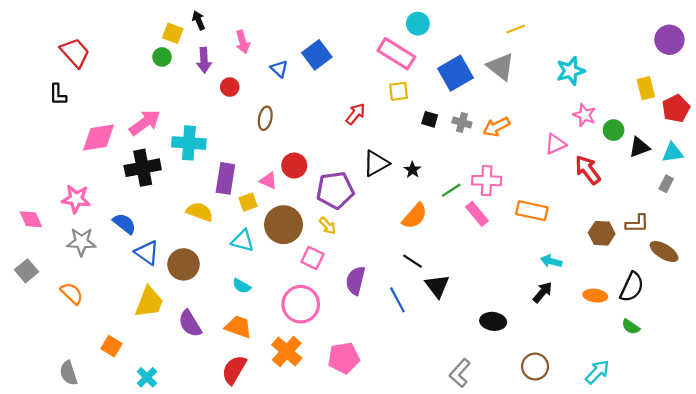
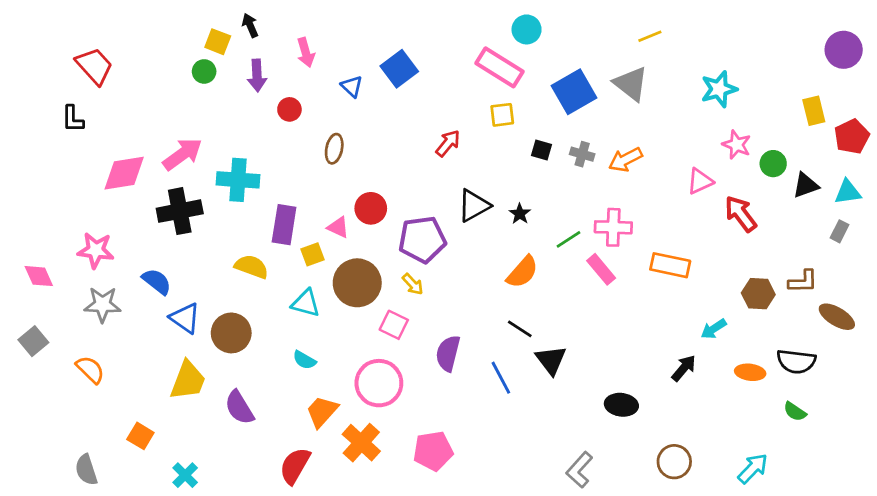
cyan arrow: (551, 261) -> (714, 329), moved, turned -48
black semicircle: (632, 287) -> (796, 361), turned 72
orange trapezoid: (238, 327) -> (322, 412), moved, turned -68

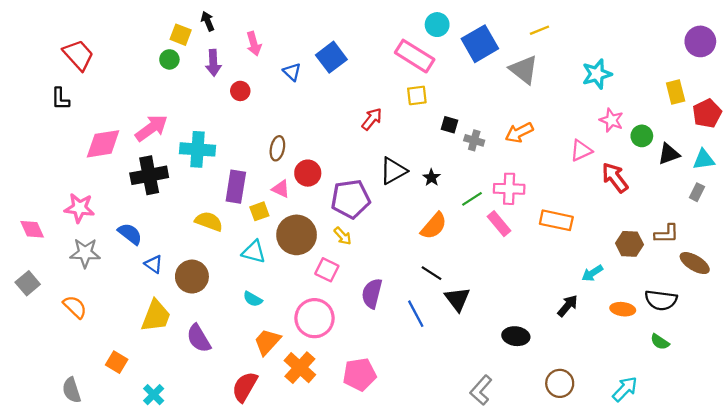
blue square: (574, 92) -> (480, 44), moved
brown ellipse: (334, 149) -> (277, 148), moved
gray cross: (582, 154) -> (474, 140), moved
blue triangle: (185, 318) -> (154, 264), size x0.7

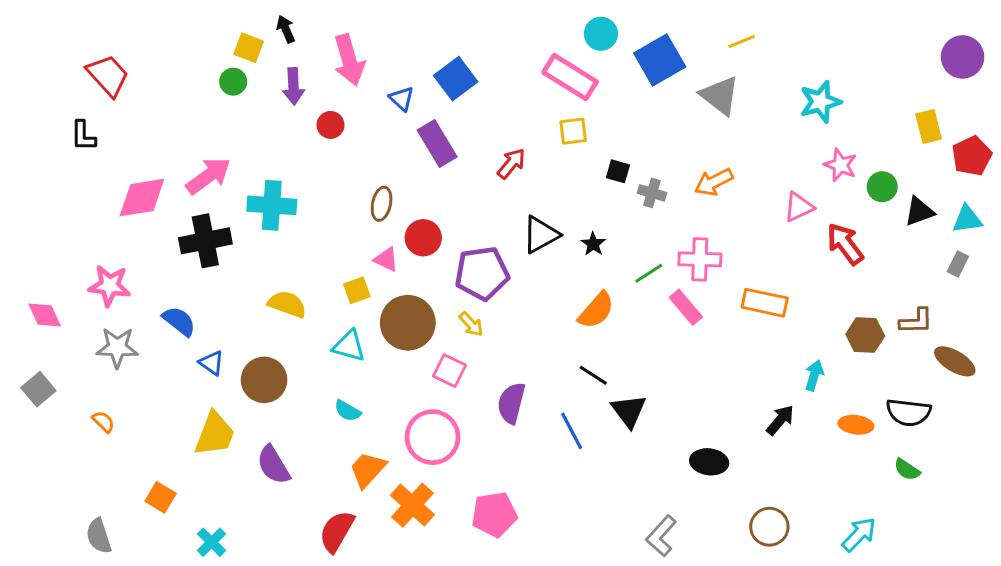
pink arrow: (254, 44) -> (349, 60), size x1.5
purple rectangle: (236, 187) -> (437, 143), moved, turned -40
cyan arrow: (592, 273) -> (814, 375), turned 140
orange semicircle: (75, 307) -> (103, 422), size x0.7

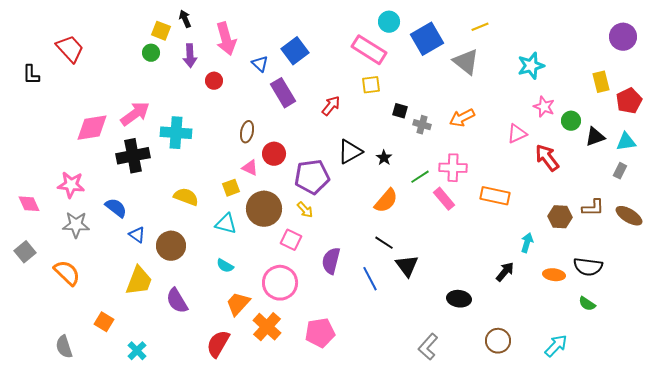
black L-shape: (83, 136) -> (31, 75), moved
brown ellipse: (955, 361) -> (629, 216), moved
orange semicircle: (103, 422) -> (67, 273), size x1.8

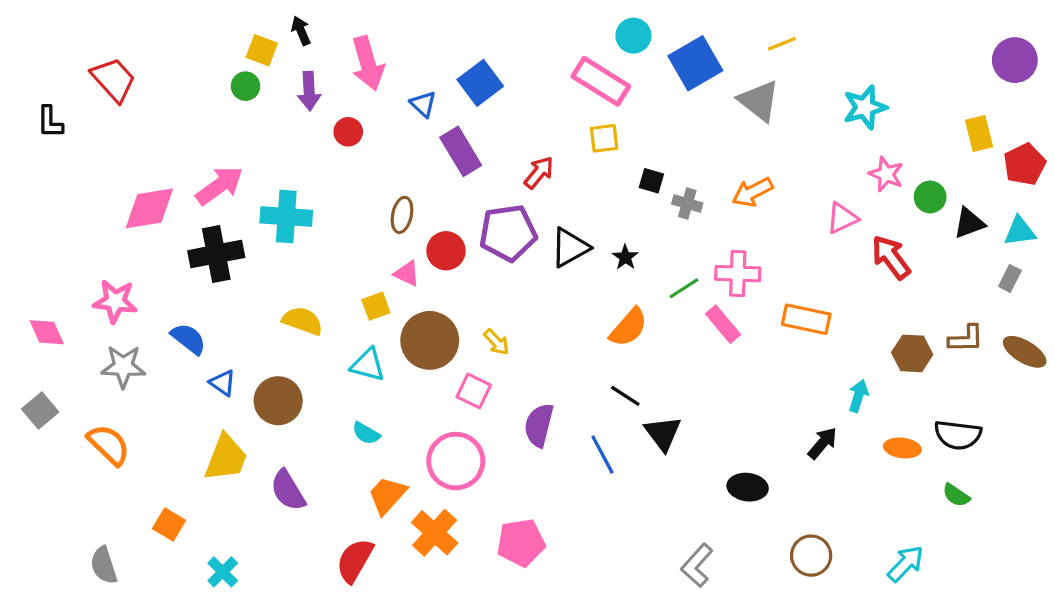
purple pentagon: (312, 177) -> (508, 233), moved

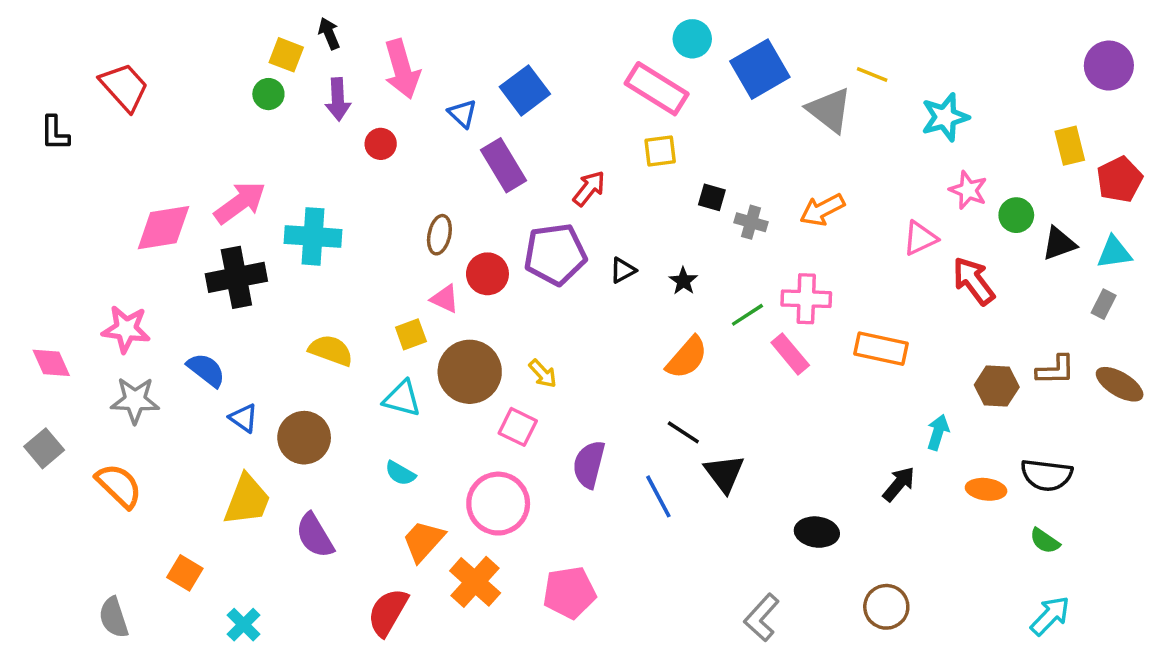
yellow line: (782, 44) -> (872, 74), moved, turned 44
black triangle: (570, 248) -> (623, 270), size x0.6
cyan arrow: (906, 564) -> (1050, 616), moved

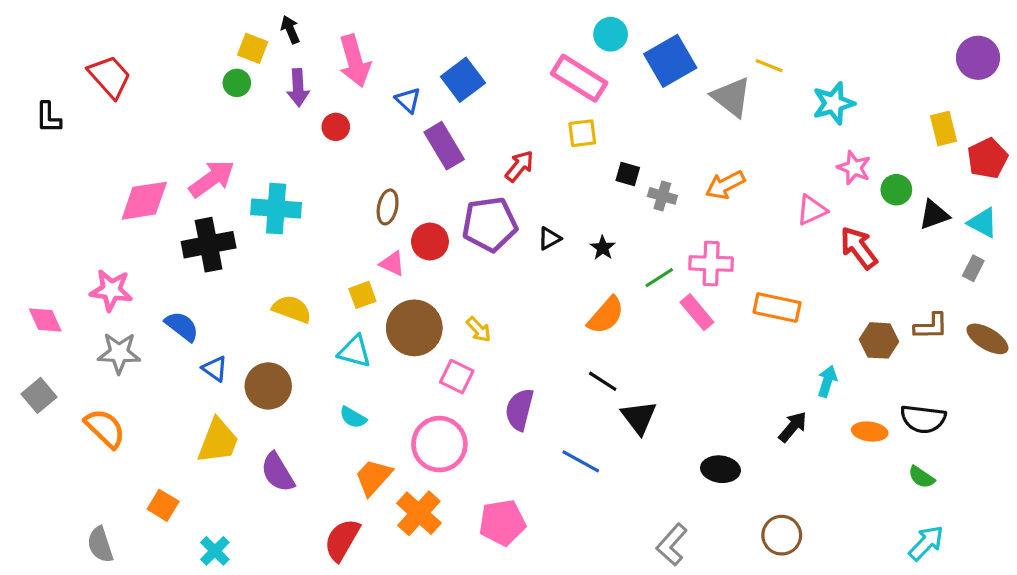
cyan triangle: (1114, 252) -> (983, 223), turned 36
blue line: (658, 496) -> (581, 461), moved, turned -33

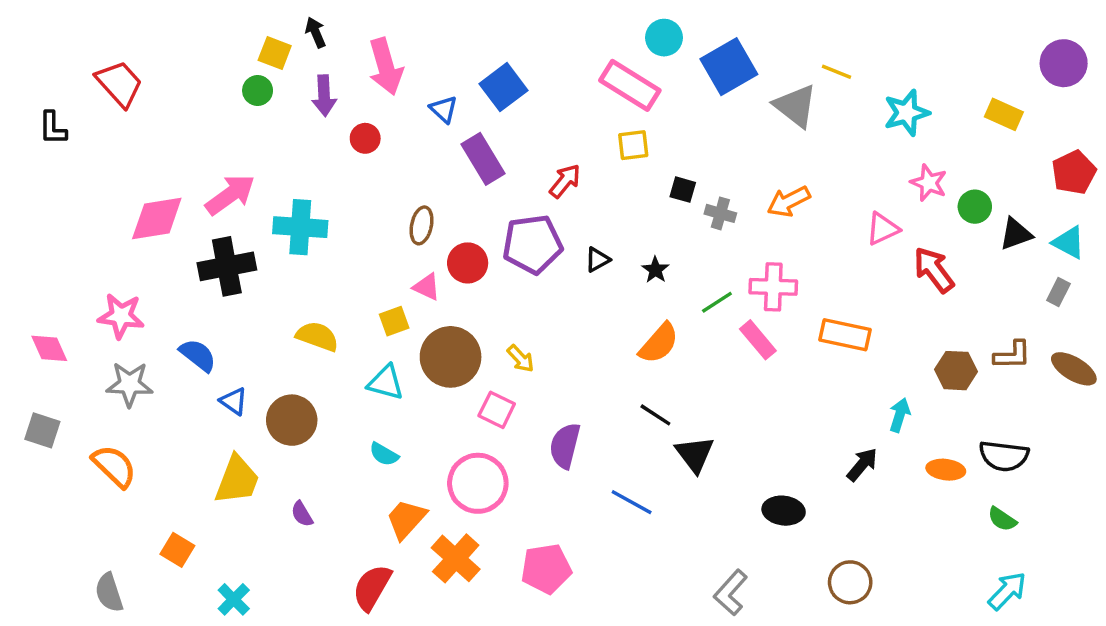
yellow rectangle: (943, 128) -> (1004, 114), moved, turned -52
gray square: (39, 395) -> (42, 430), turned -32
purple semicircle: (278, 472) -> (302, 514), size x0.6

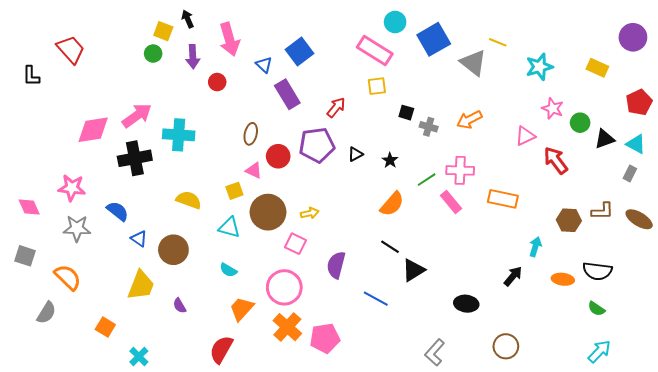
yellow arrow: (521, 359) -> (310, 213), turned -60
black triangle: (695, 454) -> (413, 270), turned 35
orange cross: (456, 558) -> (287, 327), moved
gray semicircle: (109, 593) -> (46, 313), moved, turned -130

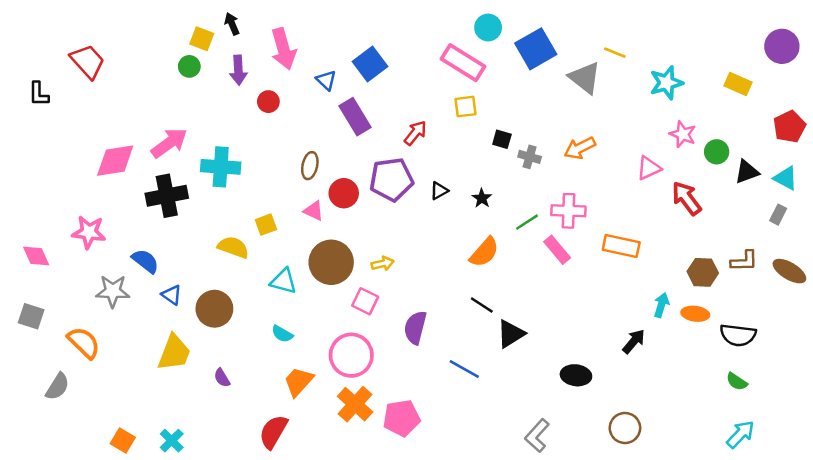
yellow square: (234, 191) -> (266, 225), moved
gray star: (77, 228) -> (113, 291), moved
orange ellipse: (563, 279) -> (695, 314), moved
orange square: (105, 327) -> (123, 441), moved

